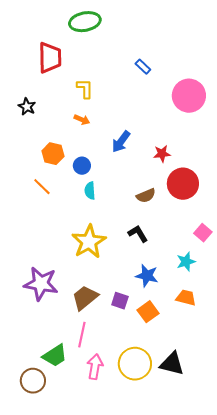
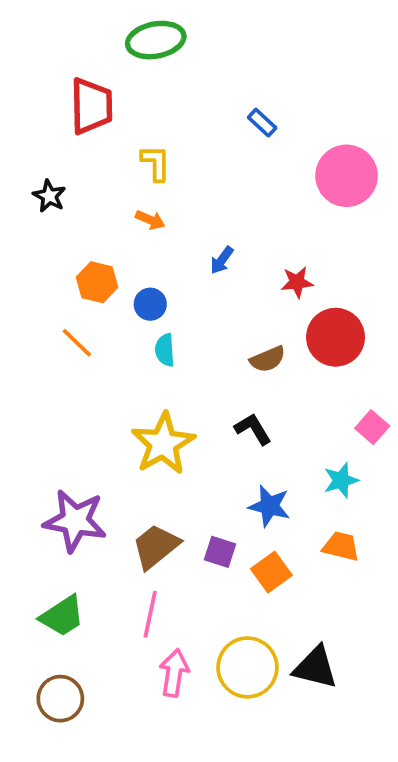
blue arrow: (121, 142) -> (222, 260), size x0.7
green trapezoid: (55, 356) -> (62, 616), moved

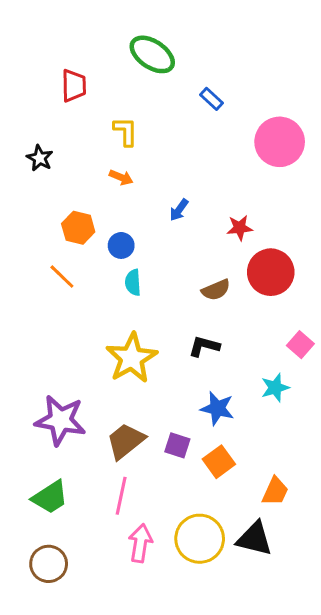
green ellipse: (156, 40) -> (152, 54), moved, turned 45
red trapezoid: (92, 106) -> (74, 86), size x0.7
black L-shape: (253, 429) -> (204, 346), turned -44
orange trapezoid: (341, 546) -> (275, 491), moved, turned 100

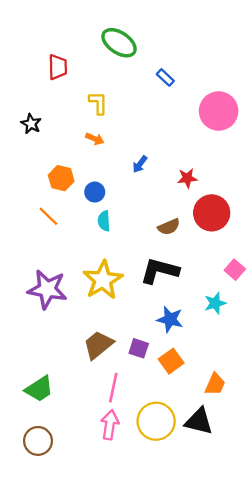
black L-shape: (204, 346) -> (160, 271), size x1.6
purple star: (60, 420) -> (47, 289), moved
pink line: (121, 496) -> (113, 388), moved

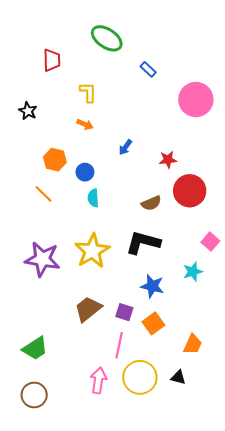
pink line: (113, 388) -> (119, 345), moved
black triangle: (199, 421) -> (178, 377), size x0.6

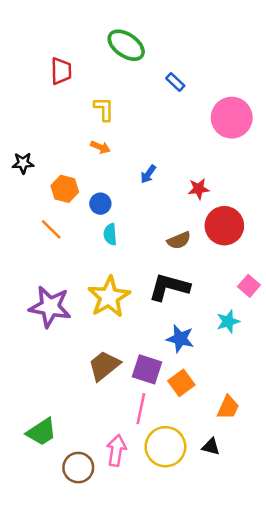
black star: (28, 111) -> (23, 163), moved, turned -30
purple square: (124, 312) -> (147, 369), size x1.4
green trapezoid: (35, 348) -> (41, 432), moved
brown circle: (34, 395) -> (78, 468), moved

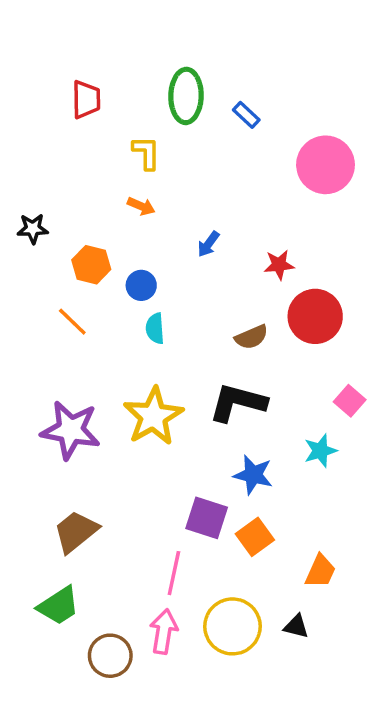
green ellipse: (126, 45) -> (186, 96), moved, turned 57
brown trapezoid: (104, 366) -> (76, 532), moved
pink line: (141, 409) -> (174, 573), moved

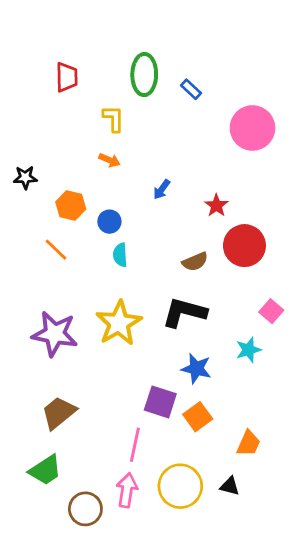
red star: (279, 265) -> (216, 206), turned -30

